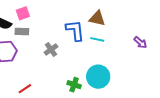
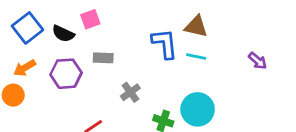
gray rectangle: (22, 31) -> (103, 58), moved
gray cross: (51, 50) -> (130, 92), moved

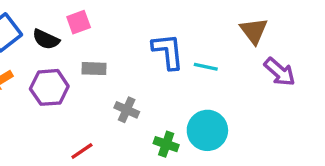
brown triangle: (196, 26) -> (254, 31), moved, turned 40
purple arrow: (258, 61) -> (280, 72), size x1.4
gray cross: (130, 92) -> (127, 110), turned -30

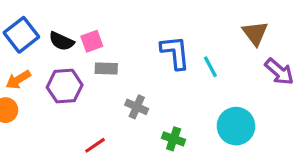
pink square: (79, 22) -> (92, 41), moved
cyan line: (206, 67) -> (210, 67), turned 50
cyan circle: (207, 130) -> (236, 126), moved

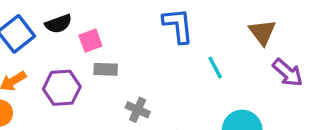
black semicircle: (61, 41) -> (58, 24), moved, turned -45
blue L-shape: (175, 52) -> (178, 25), moved

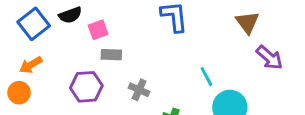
cyan line: (215, 68) -> (206, 77), moved
purple hexagon: (62, 88) -> (86, 87), moved

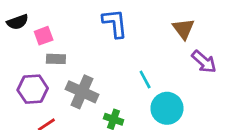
gray cross: (139, 90) -> (82, 92), size x1.6

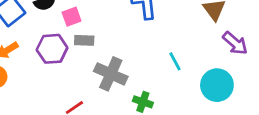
purple hexagon: (33, 89) -> (52, 49), moved
cyan circle: (167, 108) -> (217, 85), moved

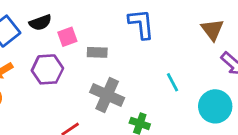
gray rectangle: (84, 40) -> (97, 52), moved

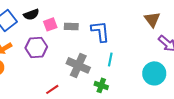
blue L-shape: (141, 24) -> (100, 31), moved
gray rectangle: (97, 52) -> (71, 26), moved
cyan line: (173, 82) -> (110, 59), moved, turned 40

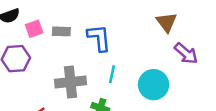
gray cross: (78, 65) -> (70, 82), turned -30
cyan circle: (154, 73) -> (154, 85), moved

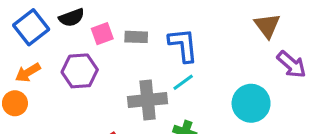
cyan line: (112, 74) -> (183, 82), moved, turned 42

